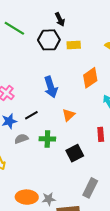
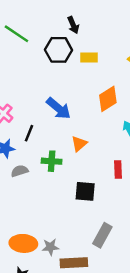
blue arrow: (51, 87) -> (59, 108), turned -35
black line: (31, 115) -> (29, 133), moved, turned -40
green cross: (47, 139) -> (52, 161), moved
black square: (75, 153) -> (85, 191), turned 30

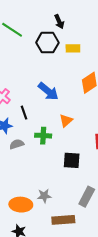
black line: (29, 133) -> (24, 113), turned -40
gray star: (50, 247) -> (44, 196), moved

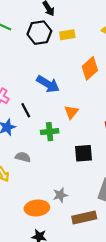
gray semicircle: (17, 144) -> (23, 157), moved, turned 40

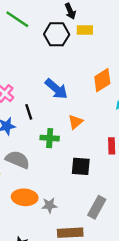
yellow rectangle: (67, 35) -> (85, 30), moved
gray semicircle: (23, 157) -> (18, 160), size x1.5
orange ellipse: (37, 208) -> (25, 197), moved

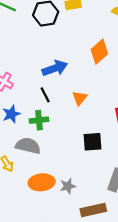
blue arrow: (56, 89) -> (55, 68), turned -50
black line: (29, 112) -> (45, 95), moved
green cross: (50, 138) -> (39, 120), moved

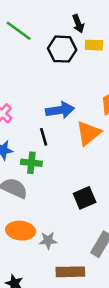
orange triangle: (80, 98) -> (88, 133), moved, size x1.5
black square: (92, 142) -> (85, 198), turned -30

